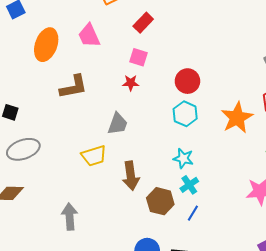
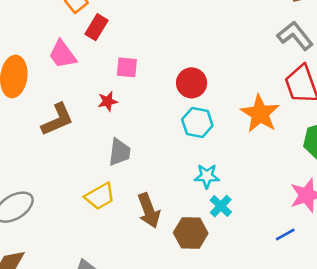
red rectangle: (143, 23) -> (96, 27), moved
red star: (131, 83) -> (108, 101), moved
blue line: (193, 213) -> (285, 234), moved, turned 42

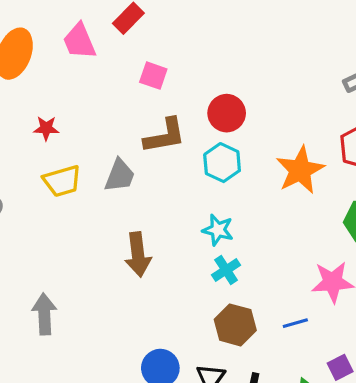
red star: (108, 101) -> (46, 128), moved
brown L-shape: (57, 120) -> (165, 136), moved
yellow trapezoid: (100, 196) -> (62, 181), moved
brown hexagon: (191, 233) -> (235, 325), moved

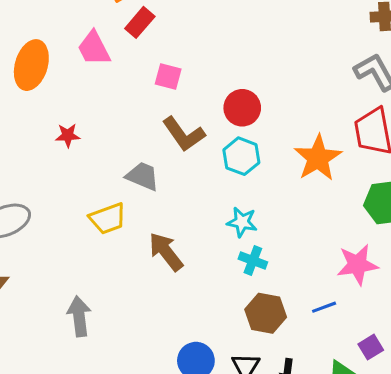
brown L-shape: (165, 136) -> (184, 134), turned 69
gray trapezoid: (120, 175) -> (143, 176), turned -84
yellow trapezoid: (62, 181) -> (108, 219), moved
brown arrow: (138, 254) -> (166, 252), turned 153
cyan cross: (226, 270) -> (253, 261), turned -32

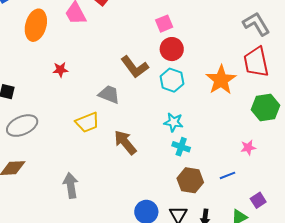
pink square: (168, 77) -> (164, 24), moved, turned -36
pink star: (357, 265) -> (248, 148), size x0.6

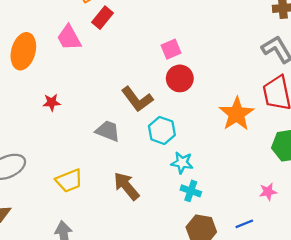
cyan hexagon: (172, 80) -> (162, 130), moved
yellow trapezoid: (87, 122) -> (69, 181), moved

